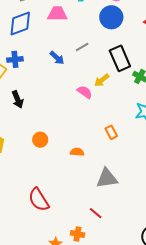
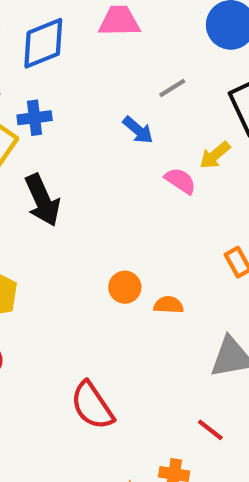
blue arrow: (57, 58) -> (138, 130), moved
black arrow: (18, 99) -> (42, 200), size x1.4
orange circle: (40, 140) -> (125, 287), moved

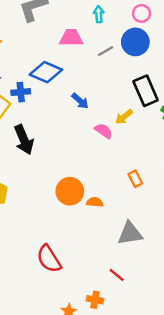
blue diamond: (43, 43) -> (46, 72), moved, turned 44
gray line: (172, 88) -> (105, 51), moved
orange circle: (125, 287) -> (70, 191), size x1.5

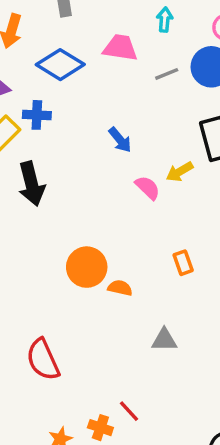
blue diamond: (46, 72) -> (60, 65), moved
gray triangle: (130, 233) -> (164, 340), size x0.7
red line: (117, 275) -> (129, 411), moved

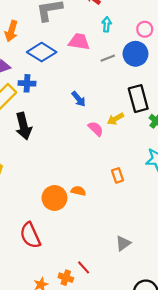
orange circle: (87, 267) -> (54, 198), moved
gray triangle: (164, 340) -> (123, 243), moved, turned -35

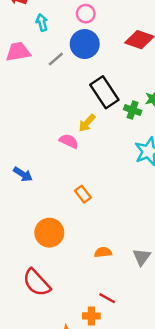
blue arrow: (79, 99) -> (23, 174), moved
orange rectangle: (118, 175) -> (83, 194), moved
orange semicircle: (78, 191) -> (103, 252), moved

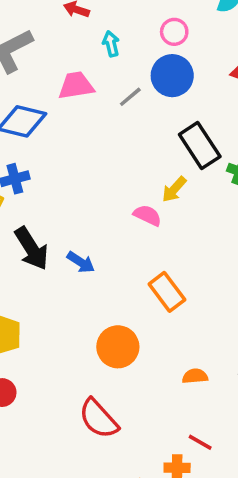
orange rectangle: (83, 194) -> (167, 292), size x1.5

